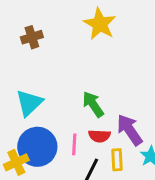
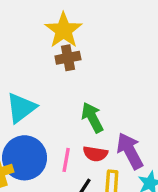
yellow star: (100, 24) -> (64, 30), moved
brown cross: (32, 37) -> (68, 58), moved

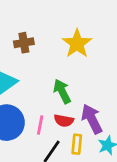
yellow star: (64, 30) -> (77, 44), moved
brown cross: (68, 58) -> (24, 43), moved

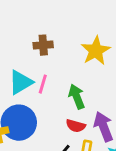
pink line: (40, 125) -> (43, 84), moved

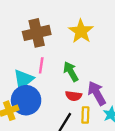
brown cross: (43, 45) -> (37, 33), size x1.6
cyan triangle: (21, 82) -> (23, 79), moved

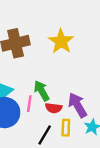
pink line: (41, 65) -> (29, 104), moved
green arrow: (71, 72) -> (42, 91), moved

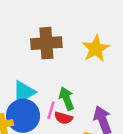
red semicircle: (54, 108) -> (63, 118), moved

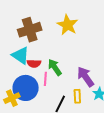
cyan triangle: (24, 92) -> (21, 55), moved, turned -42
red semicircle: (63, 118) -> (34, 63), moved

